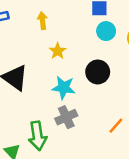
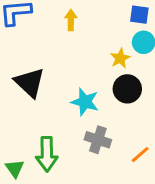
yellow star: (58, 51) -> (120, 58), moved
gray cross: (66, 117) -> (98, 140), moved, turned 35

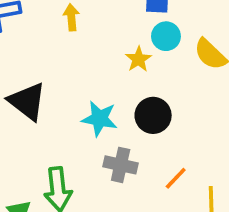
black circle: (127, 89) -> (153, 115), moved

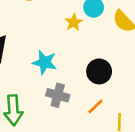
black circle: (153, 115) -> (99, 71), moved

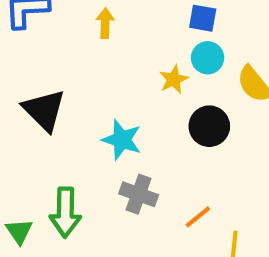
black circle: (99, 71) -> (209, 126), moved

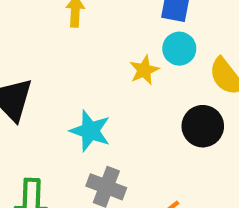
black circle: (209, 126) -> (203, 126), moved

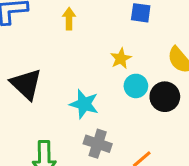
cyan circle: (179, 49) -> (136, 86), moved

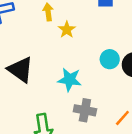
yellow star: (121, 58) -> (67, 30), moved

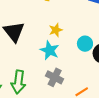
yellow star: (67, 30) -> (56, 30), moved

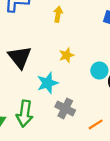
cyan star: (50, 50) -> (47, 83), moved, turned 30

